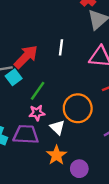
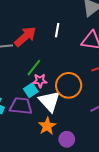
cyan square: (14, 77) -> (31, 90), moved
pink star: (37, 113) -> (40, 81), moved
white triangle: (57, 127) -> (49, 101), size x1.6

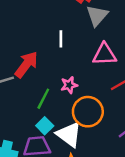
white line: (57, 30) -> (61, 39), moved
pink star: (40, 81) -> (69, 85), moved

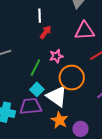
white line: (61, 39) -> (40, 16), moved
red arrow: (26, 65) -> (46, 32), moved, size x0.6

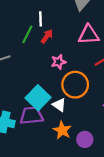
green line: (35, 68) -> (27, 34), moved
cyan square: (37, 89) -> (38, 98), size x1.6
white triangle: (57, 96) -> (59, 105), size x0.6

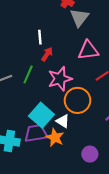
green line: (27, 34) -> (28, 75), moved
pink star: (58, 62) -> (60, 79), size x1.6
orange star: (62, 130) -> (55, 138), moved

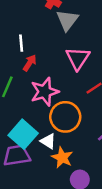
pink triangle: (88, 50) -> (78, 58), turned -50
orange star: (55, 138) -> (62, 158), moved

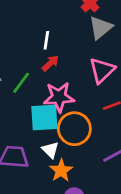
cyan square: (23, 134) -> (44, 118), moved, turned 32

